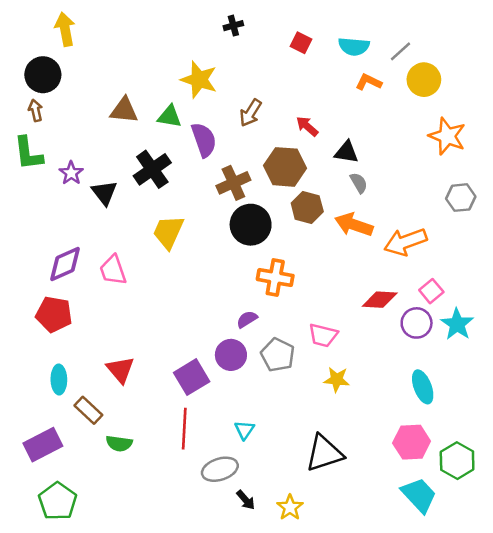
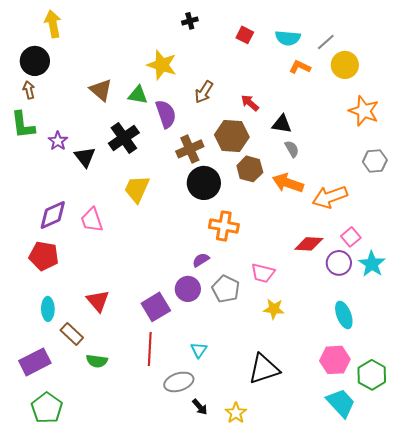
brown triangle: (124, 110) -> (101, 90), turned 35

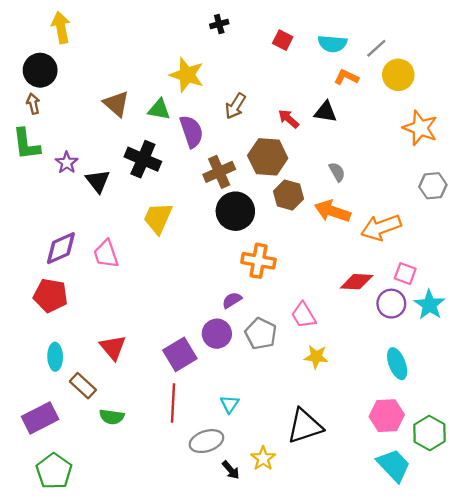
black triangle: (282, 124) -> (325, 112), moved
black cross: (124, 138) -> (143, 159), turned -32
pink square: (351, 237) -> (405, 274), turned -30
pink trapezoid: (263, 273) -> (304, 315), turned 45
yellow star: (236, 413) -> (263, 458), moved

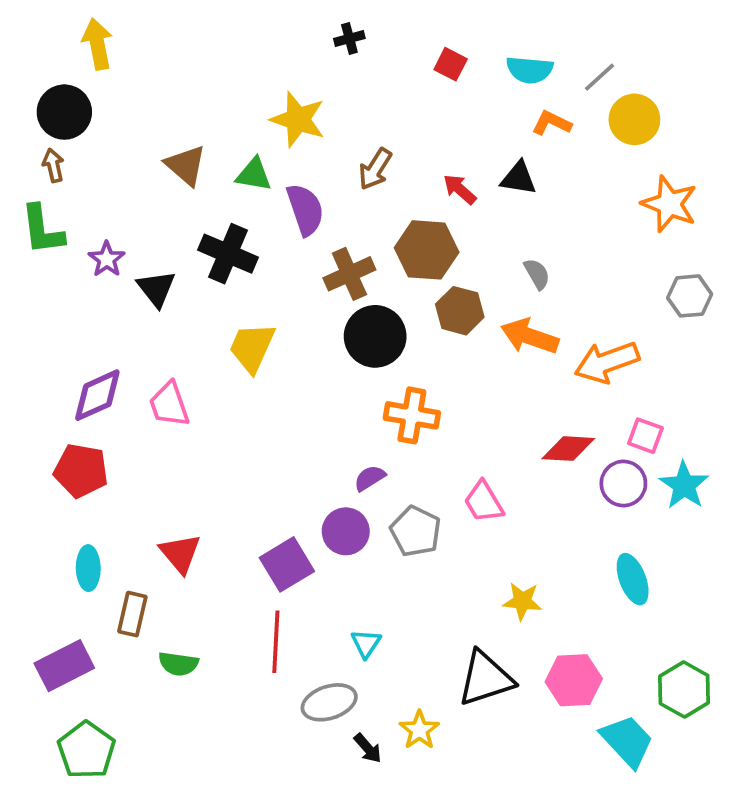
yellow star: (316, 357) -> (522, 601), moved
brown rectangle: (83, 386) -> (132, 614), turned 60
pink hexagon: (387, 416) -> (574, 680), moved

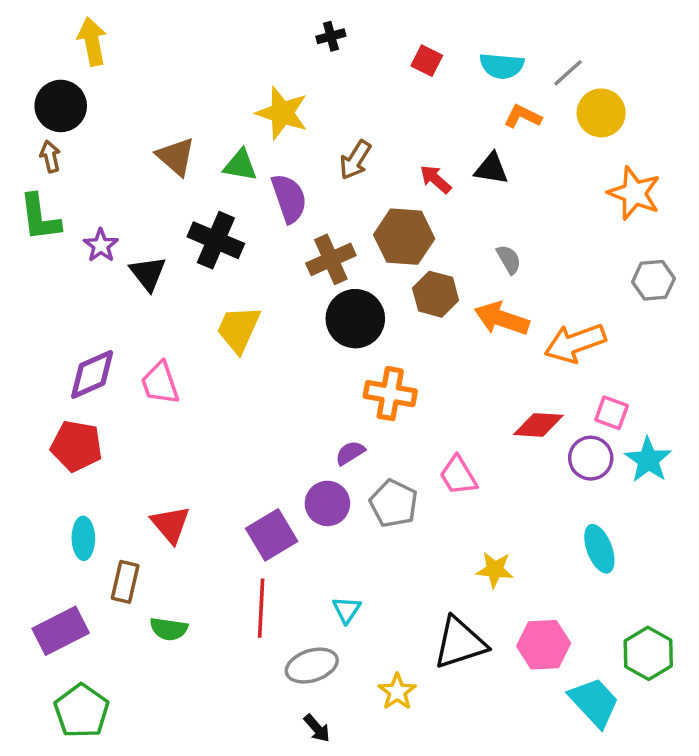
black arrow: (368, 748) -> (317, 728), moved

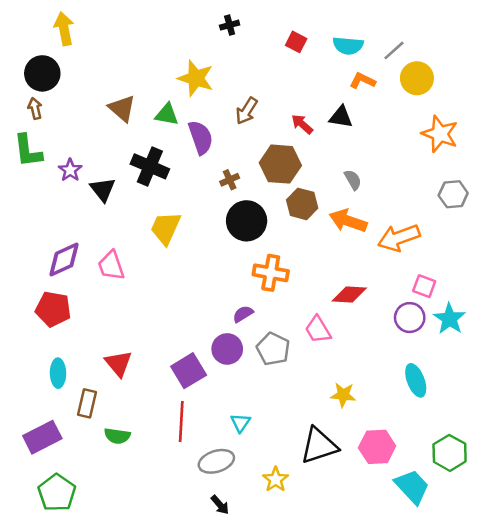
brown cross: (331, 259) -> (230, 180), size x0.6
red diamond: (538, 425) -> (349, 295), moved

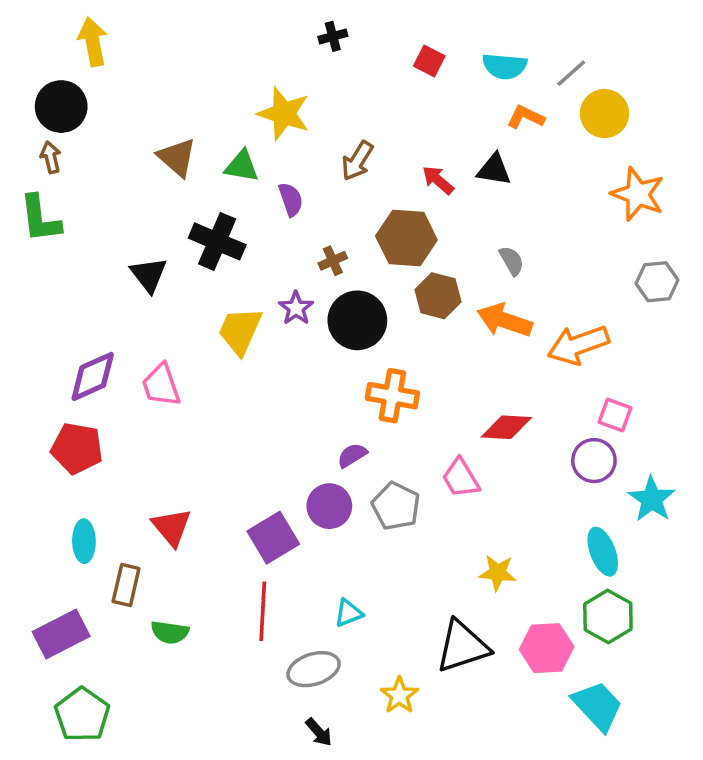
purple semicircle: (201, 137) -> (291, 199), size x0.7
purple star: (70, 170) -> (296, 308), moved
cyan star: (450, 319) -> (652, 499), moved
cyan triangle: (240, 423) -> (349, 613), turned 35
green hexagon: (450, 453) -> (608, 617), moved

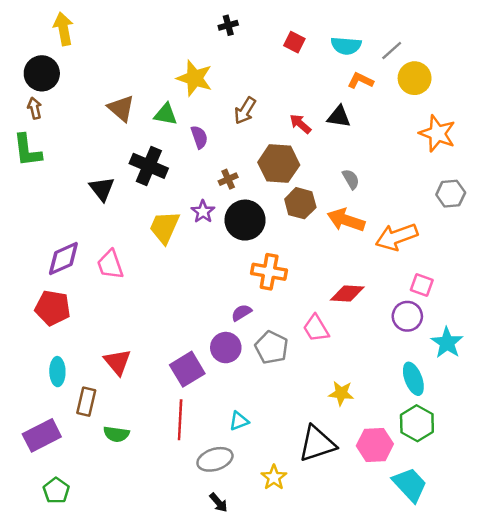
green pentagon: (82, 715) -> (56, 491), size x0.7

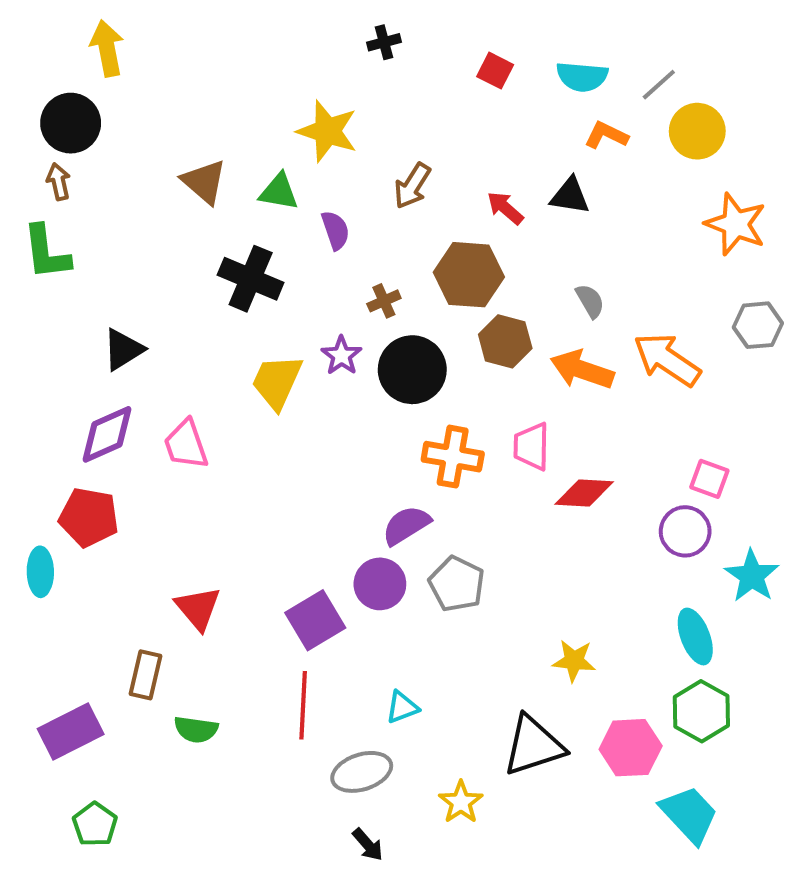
black triangle: (102, 189) -> (123, 349), moved, turned 36
orange arrow: (397, 237) -> (667, 360), moved, turned 54
purple semicircle: (241, 313) -> (406, 525), size x1.4
pink trapezoid: (316, 328) -> (532, 446), moved, turned 32
cyan ellipse: (57, 372) -> (40, 572), moved

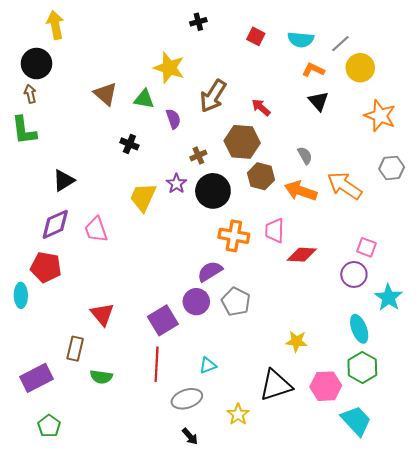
brown arrow: (412, 186) -> (213, 96), size x1.4
black triangle: (570, 196) -> (318, 101), moved, turned 40
black cross: (251, 279) -> (129, 144), size x0.6

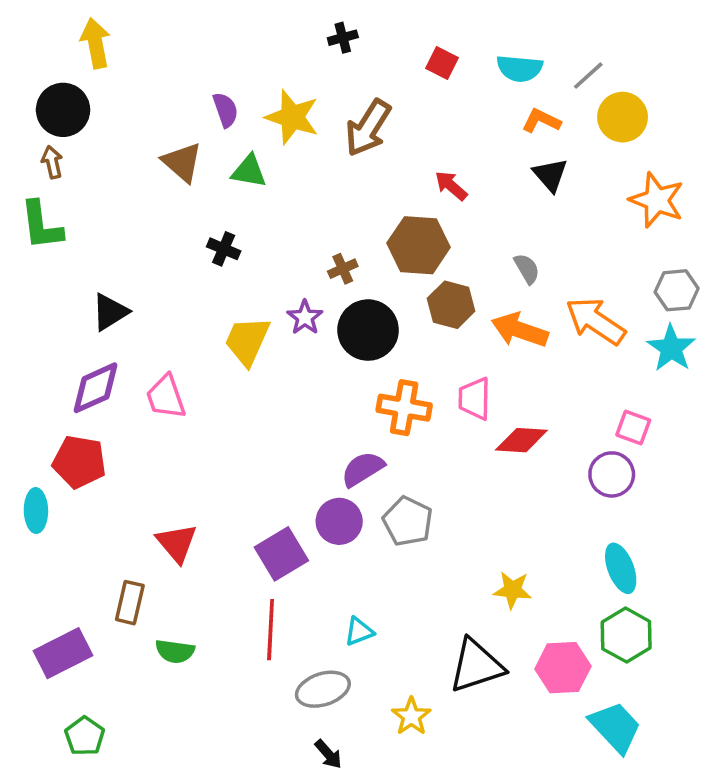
brown arrow: (213, 96) -> (368, 128), moved
purple semicircle: (173, 119) -> (225, 110), moved
cyan star: (388, 297) -> (671, 348), moved

